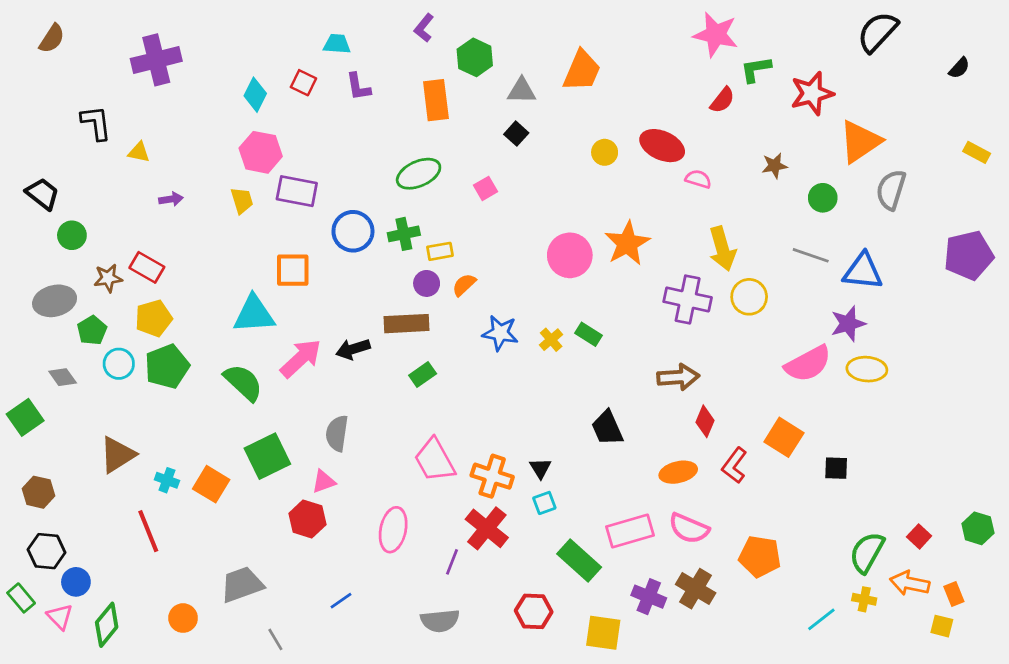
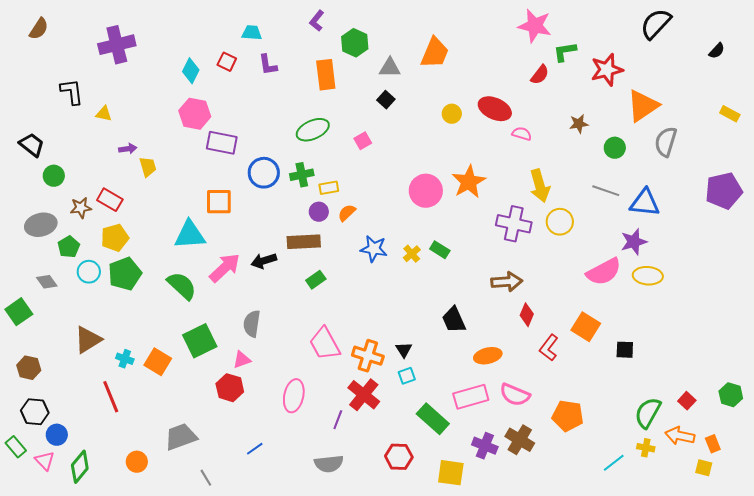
yellow trapezoid: (242, 200) -> (148, 167), moved
orange ellipse: (678, 472) -> (488, 356), moved

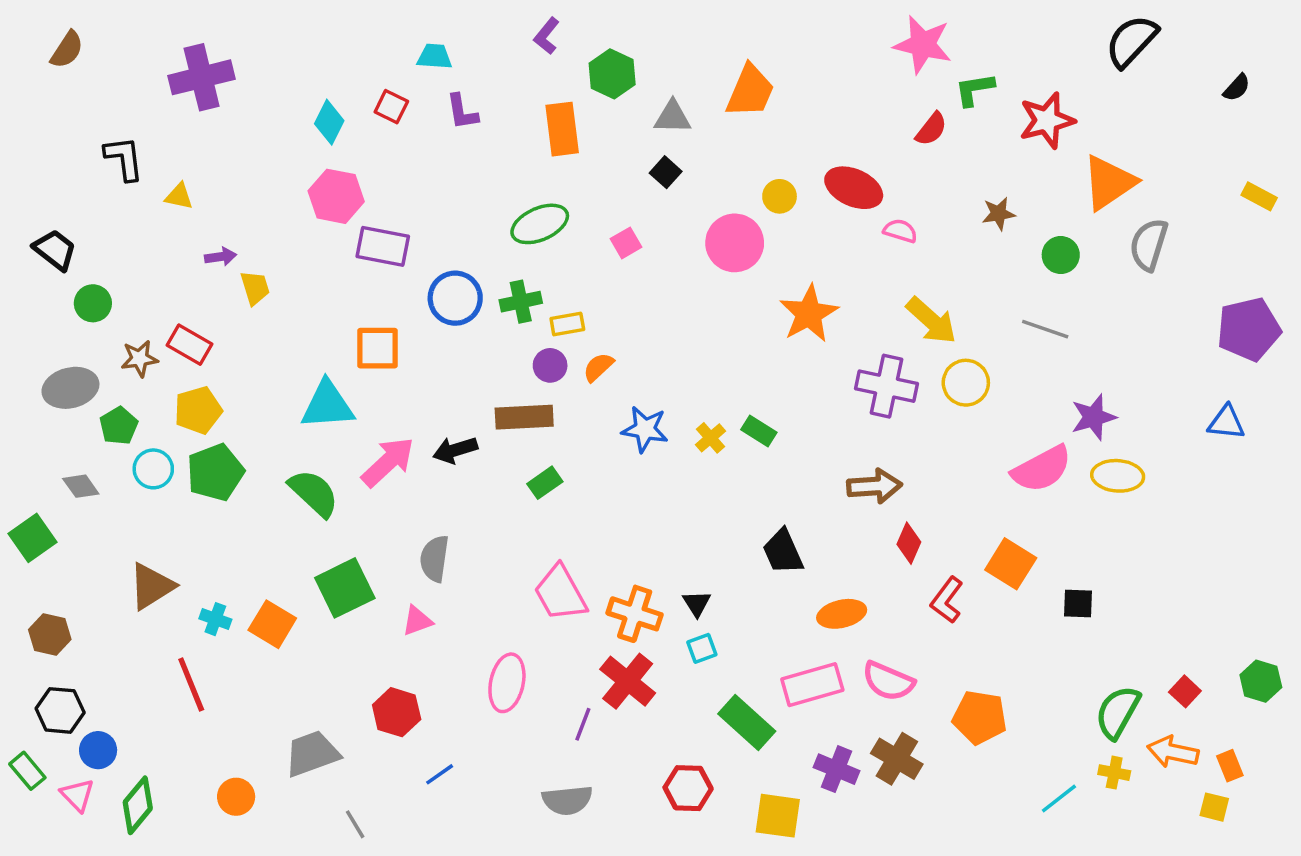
yellow arrow: (540, 186) -> (931, 321), turned -32
pink circle: (426, 191) -> (735, 243), moved
blue triangle: (645, 203) -> (1226, 422), moved, size x0.7
red hexagon: (230, 388) -> (397, 712), moved

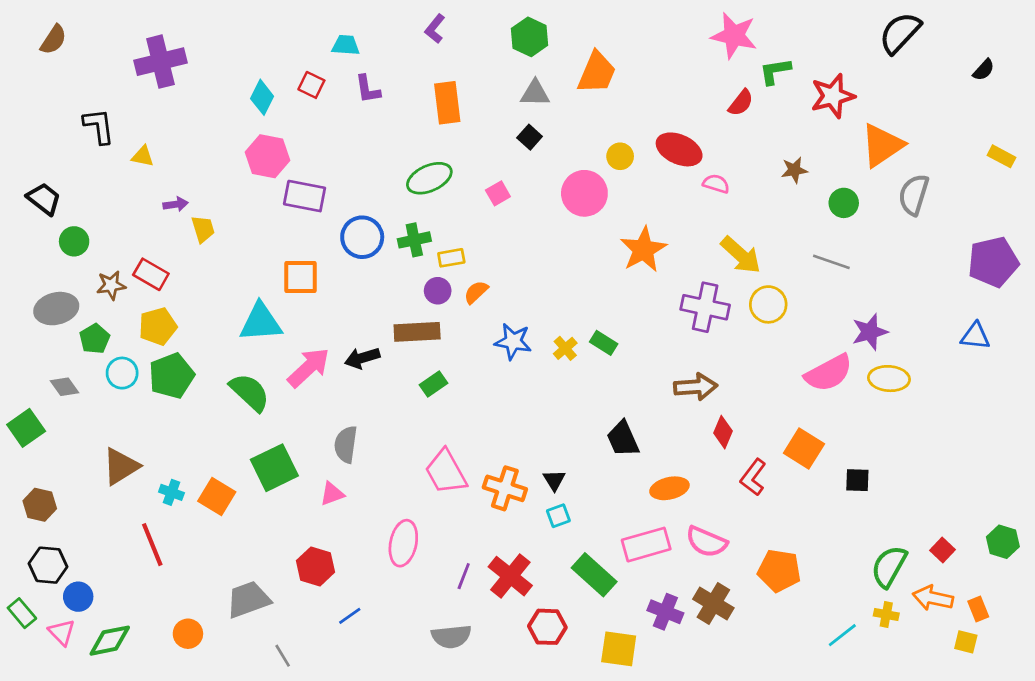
green hexagon: (612, 74) -> (530, 37), moved
red cross: (628, 681) -> (510, 576), moved
green diamond: (138, 805) -> (110, 641), turned 39

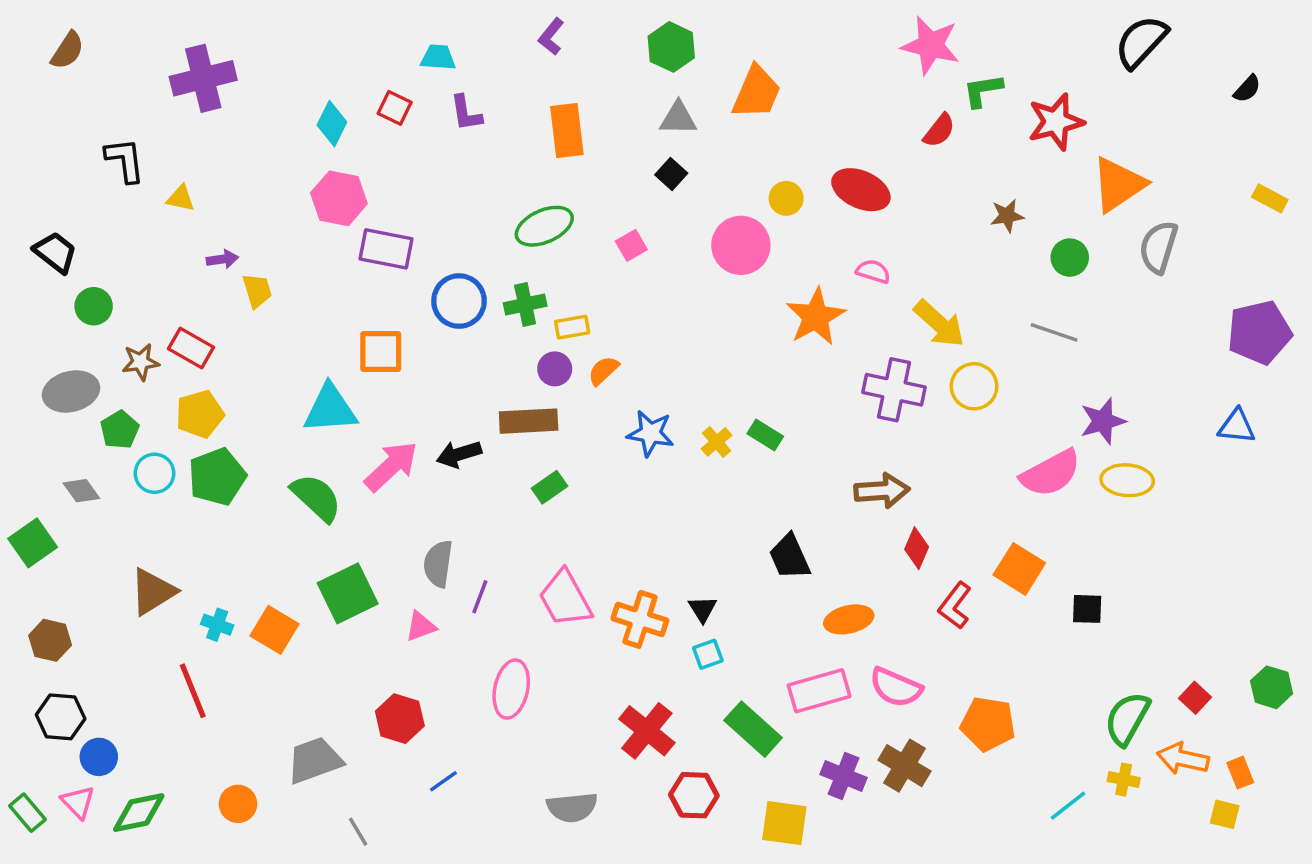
pink semicircle: (716, 184) -> (873, 271), moved
purple line: (464, 576) -> (480, 597), moved
green rectangle: (22, 613) -> (27, 813), moved

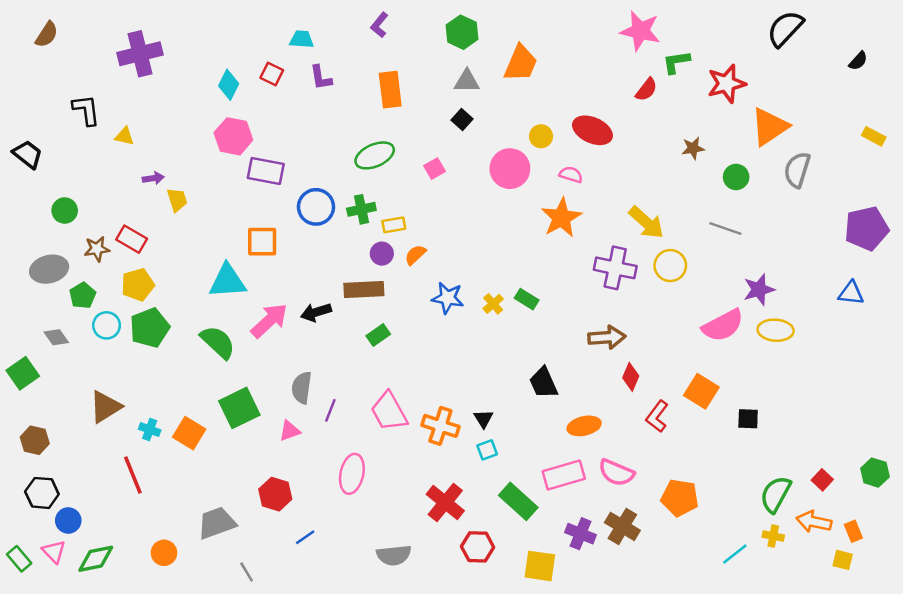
black trapezoid: (55, 252) -> (28, 154), moved
pink semicircle: (873, 271) -> (571, 175), moved

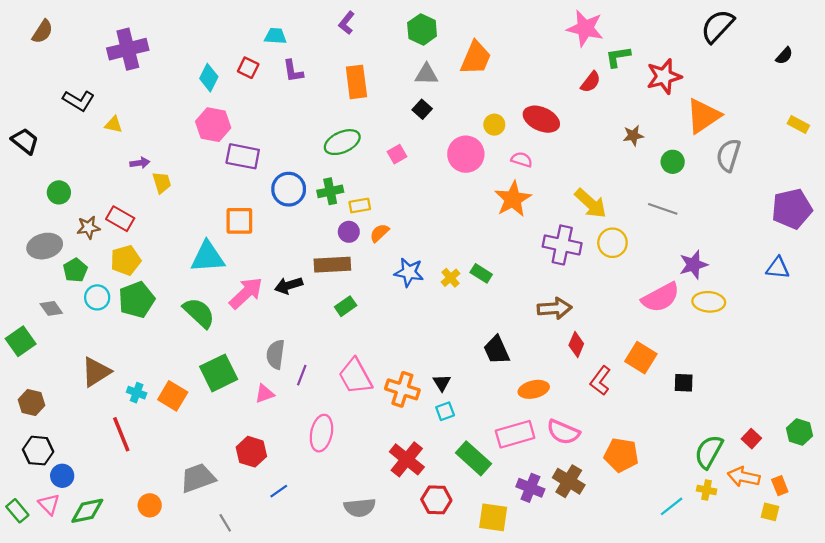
black L-shape: (86, 110) -> (79, 101), turned 128

